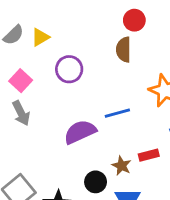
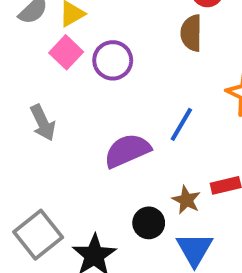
pink square: (21, 81) -> (66, 52), moved
blue line: (117, 113) -> (181, 124), turned -45

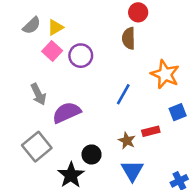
purple semicircle: (127, 151) -> (67, 113), moved
black circle: (149, 223) -> (92, 154), moved
gray square: (38, 235) -> (37, 147), moved

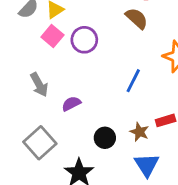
brown semicircle: (129, 38) -> (137, 18), turned 135
purple semicircle: (67, 113) -> (71, 104), size x0.6
black circle: (92, 154) -> (105, 138), moved

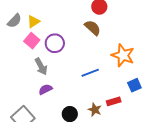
blue line: (133, 81) -> (90, 73), turned 42
gray arrow: (39, 85) -> (41, 66), moved

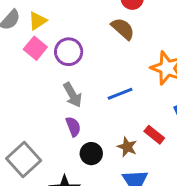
gray arrow: (41, 66) -> (73, 95), moved
purple semicircle: (45, 89) -> (73, 127), moved, turned 96
red rectangle: (114, 101) -> (154, 135), turned 56

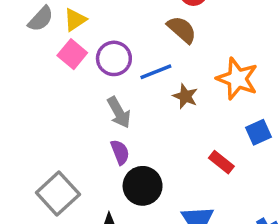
blue line: (120, 94) -> (156, 72), moved
brown star: (127, 147) -> (185, 96), moved
black circle: (91, 154) -> (143, 186), size x1.4

